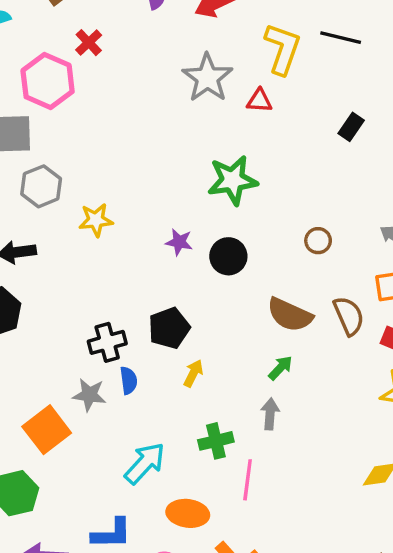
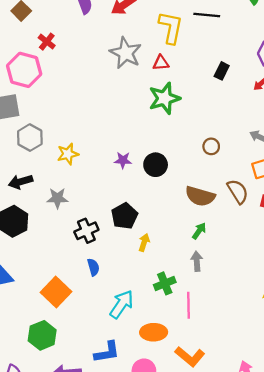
green star: (232, 180) -> (164, 98), moved
blue semicircle: (129, 380) -> (93, 267), moved
gray star: (89, 395) -> (57, 198), moved

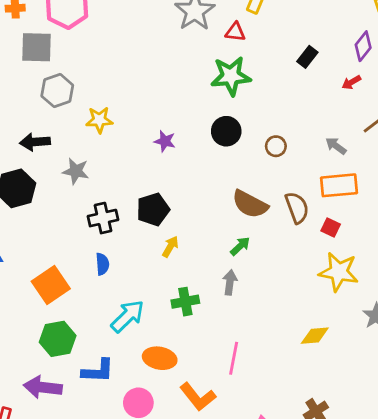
black circle: (156, 165) -> (226, 131), moved
pink line: (189, 305) -> (234, 358), moved
green hexagon: (42, 335) -> (58, 339), moved

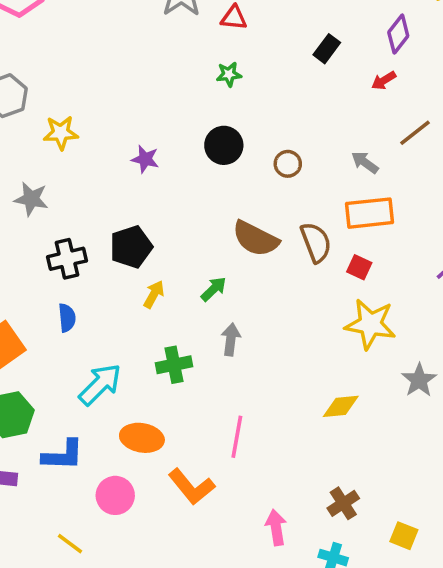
green star: (231, 76) -> (229, 74), size x0.5
green arrow: (240, 246) -> (214, 289), moved

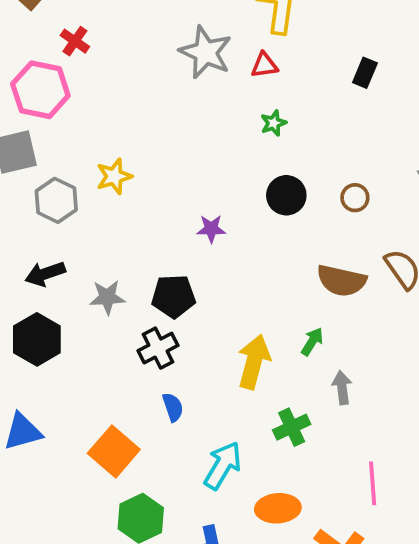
yellow star: (61, 133) -> (114, 176), moved
black pentagon: (131, 247) -> (174, 296), moved, turned 30
yellow arrow: (154, 294) -> (254, 362), size x1.8

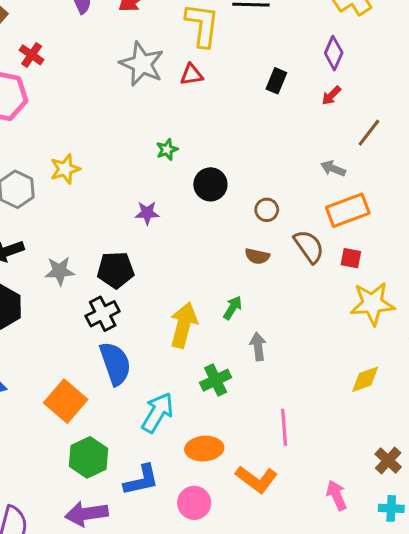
green star: (274, 123) -> (167, 150), moved
brown circle: (355, 198) -> (267, 210), moved
brown semicircle: (341, 281) -> (257, 256), size x0.6
blue semicircle: (173, 407) -> (115, 363), size x1.8

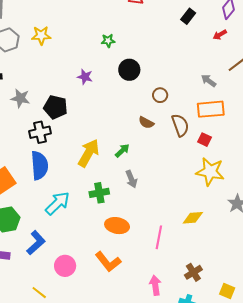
gray arrow: (258, 347) -> (131, 179), turned 150
pink line: (284, 427) -> (159, 237), moved
orange ellipse: (204, 449) -> (117, 226), moved
blue L-shape: (141, 480) -> (36, 243), turned -45

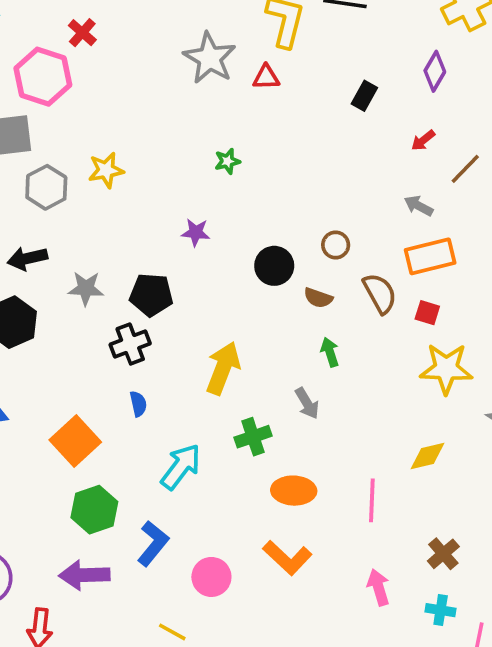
red arrow: (220, 35) -> (423, 140), moved
black circle: (129, 70) -> (274, 266), moved
green arrow: (122, 151) -> (330, 352), moved, turned -56
blue semicircle: (39, 165) -> (138, 404), size x0.5

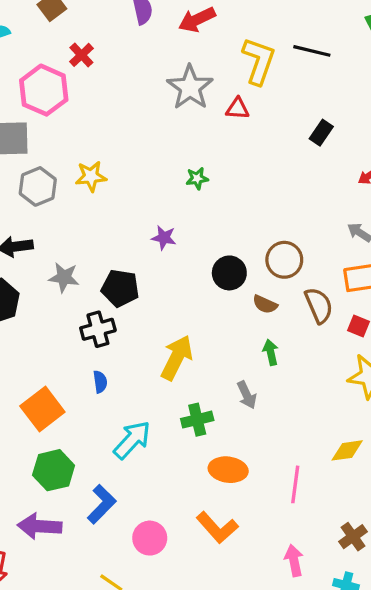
brown circle: (336, 245) -> (284, 260), size x1.5

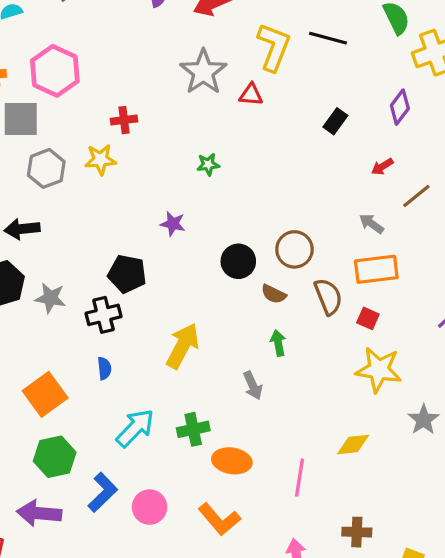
red cross: (81, 55) -> (124, 120), moved, turned 35
gray star: (64, 277) -> (50, 298), moved
green cross: (197, 420) -> (193, 429), moved
brown cross: (353, 537) -> (357, 532), turned 36
pink circle: (150, 538) -> (150, 507), moved

